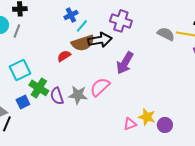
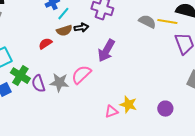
black arrow: (100, 40) -> (81, 28), size x0.6
brown semicircle: (83, 43) -> (64, 31), size x0.7
purple circle: (165, 125) -> (165, 109), moved

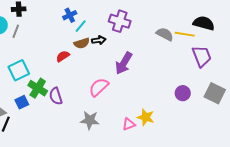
gray star: (59, 83) -> (90, 120), moved
purple circle: (165, 109) -> (183, 93), moved

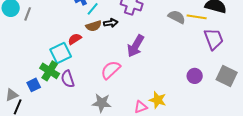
cyan square: (19, 70) -> (61, 53), moved

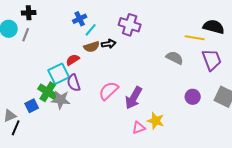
gray semicircle: (177, 17) -> (175, 58), moved
purple arrow: (136, 46) -> (134, 98), moved
purple semicircle: (68, 79) -> (74, 83), moved
gray star: (102, 103) -> (61, 100), moved

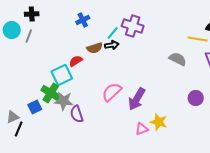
cyan line: (91, 30) -> (113, 33), moved
purple semicircle: (74, 83) -> (77, 114), moved

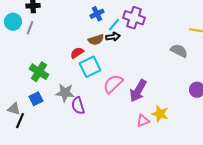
blue cross: (83, 20) -> (97, 14), moved
cyan square: (62, 75) -> (90, 67), moved
green cross: (51, 93) -> (39, 72), moved
gray triangle: (13, 117) -> (14, 109), turned 40

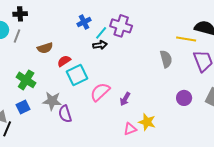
brown semicircle: (96, 40) -> (45, 48), moved
gray semicircle: (179, 51) -> (166, 59), turned 48
purple arrow: (138, 91) -> (125, 99), size x0.6

